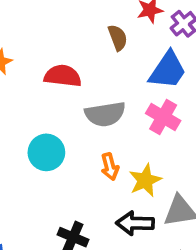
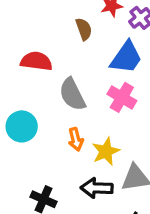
gray semicircle: (105, 114) -> (72, 94), turned 72

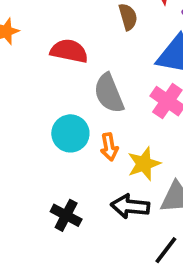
cyan circle: (22, 126) -> (70, 133), moved

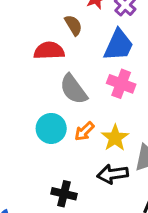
red semicircle: (69, 51) -> (49, 51), moved
orange arrow: (109, 147) -> (84, 131), turned 70

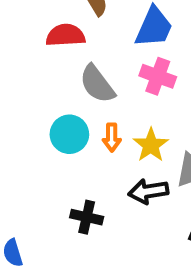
orange arrow: (84, 131) -> (112, 137), turned -45

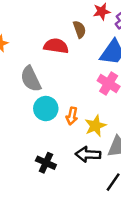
gray semicircle: (97, 84) -> (31, 79), moved

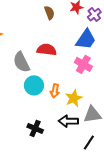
brown semicircle: (79, 29) -> (49, 13), moved
red semicircle: (56, 46) -> (47, 50), moved

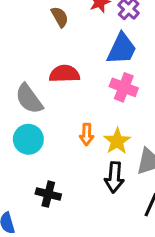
cyan circle: (34, 85) -> (28, 139), moved
black arrow: (68, 121) -> (114, 177), turned -78
black cross: (35, 128) -> (48, 194), moved

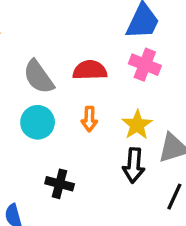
red semicircle: (64, 74) -> (90, 70), moved
orange arrow: (87, 134) -> (89, 119), moved

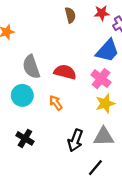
orange arrow: (89, 119) -> (56, 103), turned 126
yellow star: (137, 125) -> (105, 103), moved

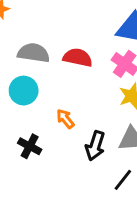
gray semicircle: (31, 67) -> (33, 53), turned 120
orange arrow: (56, 103) -> (65, 119), moved

